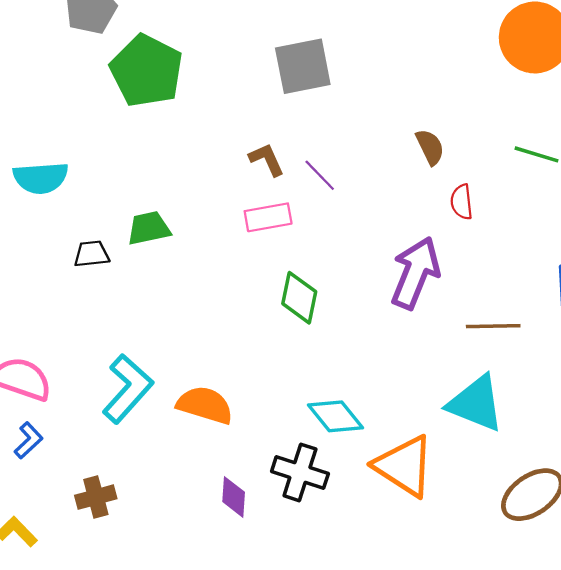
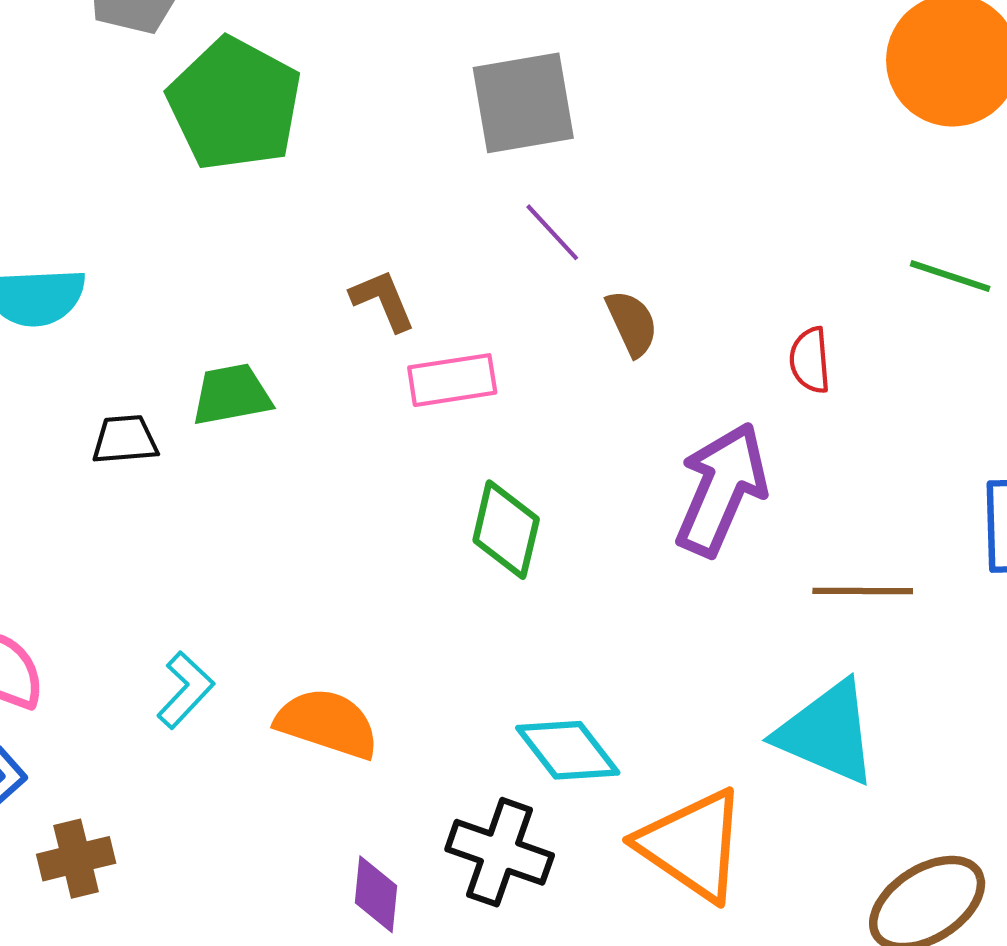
brown semicircle: (430, 147) -> (632, 323), moved
brown L-shape: (267, 159) -> (383, 300), moved
purple line: (320, 175) -> (552, 232), moved
cyan L-shape: (128, 389) -> (185, 690), size x0.6
brown cross: (96, 497) -> (76, 859), moved

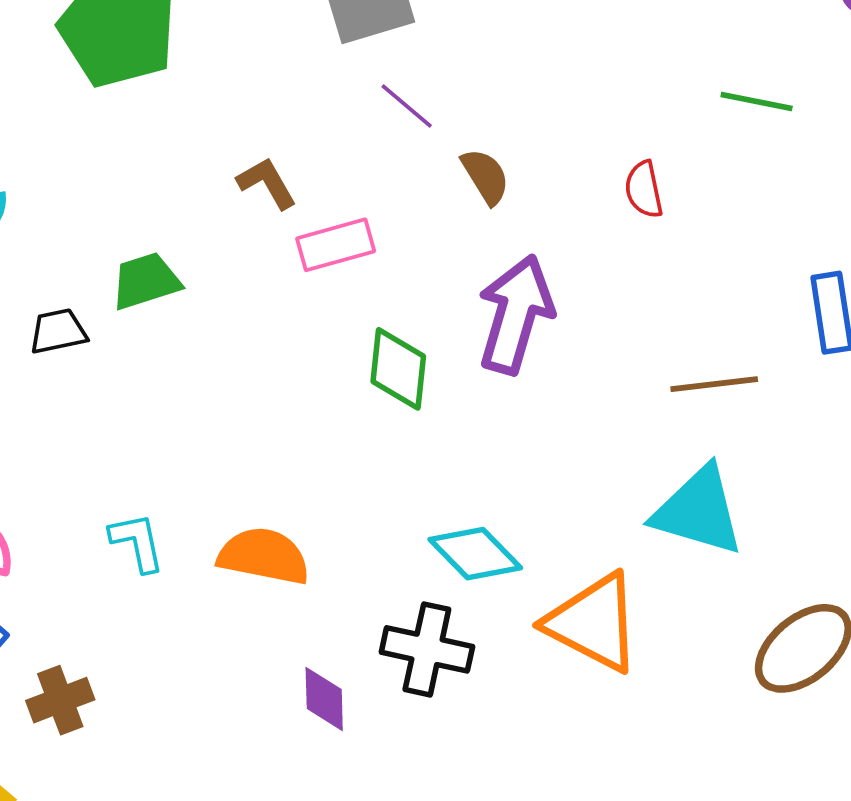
purple arrow: (721, 489) -> (516, 314), moved
cyan L-shape: (185, 690) -> (137, 542), turned -48

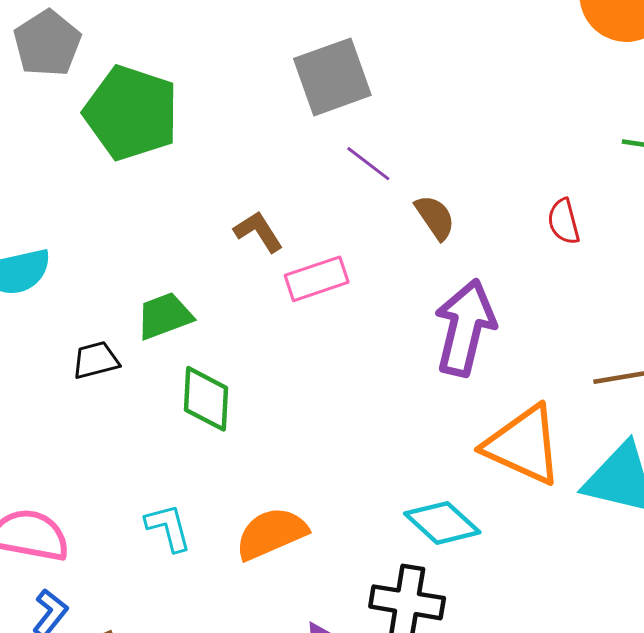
green diamond: (398, 369) -> (206, 399), moved
orange semicircle: (264, 556) -> (271, 534), turned -32
orange triangle: (593, 623) -> (523, 445), moved

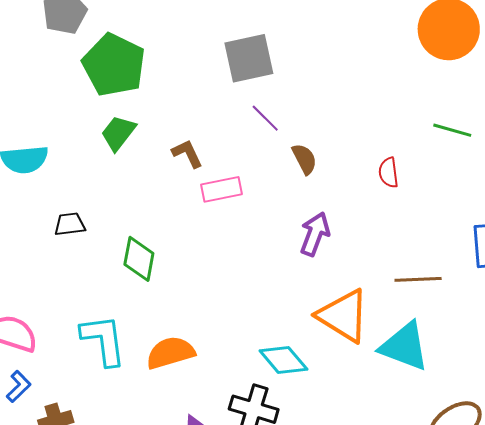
green trapezoid: (164, 316) -> (118, 133), moved, turned -39
purple arrow: (465, 328) -> (315, 234), size x0.7
cyan L-shape: (168, 527) -> (103, 340), size x1.6

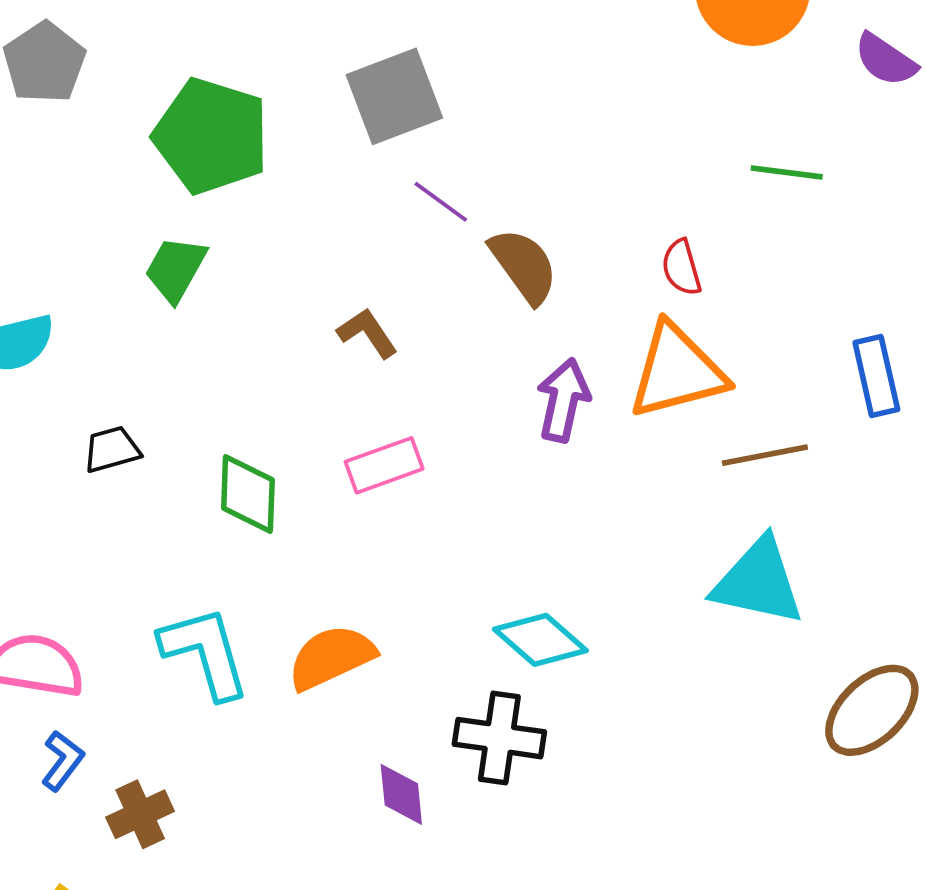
green pentagon: (114, 65) -> (211, 136), moved
brown L-shape: (187, 154) -> (367, 333), moved
brown semicircle: (304, 159) -> (524, 266), size x1.4
pink rectangle: (222, 189) -> (384, 465), moved
orange triangle: (343, 316) -> (677, 371), moved, turned -38

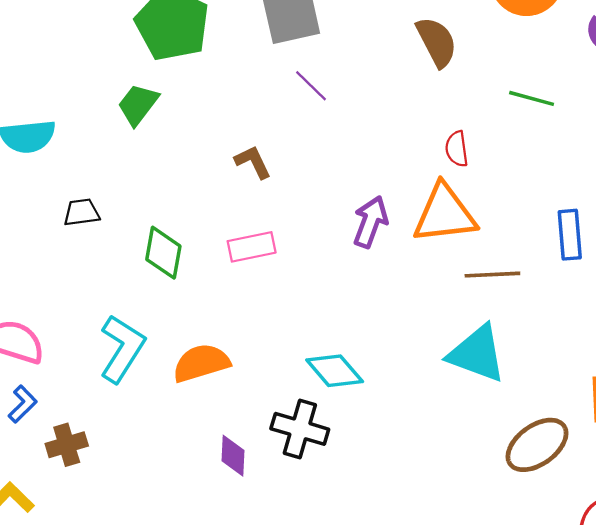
brown semicircle: (524, 266) -> (437, 42), moved
cyan L-shape: (205, 652) -> (122, 349), turned 40

